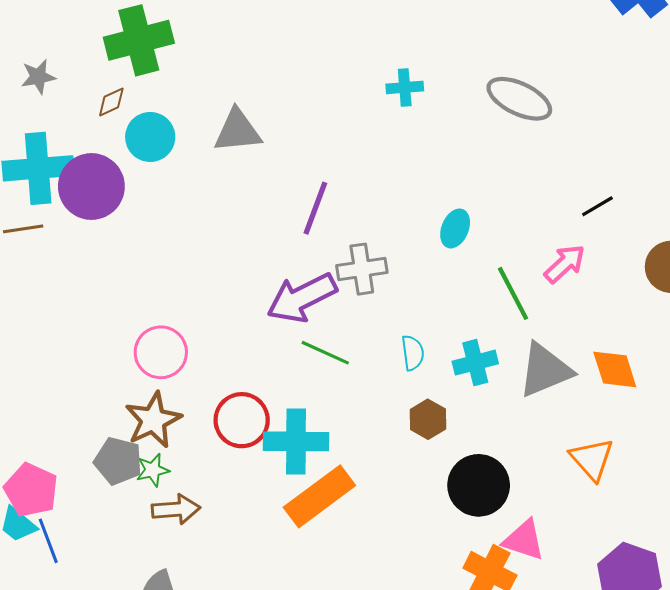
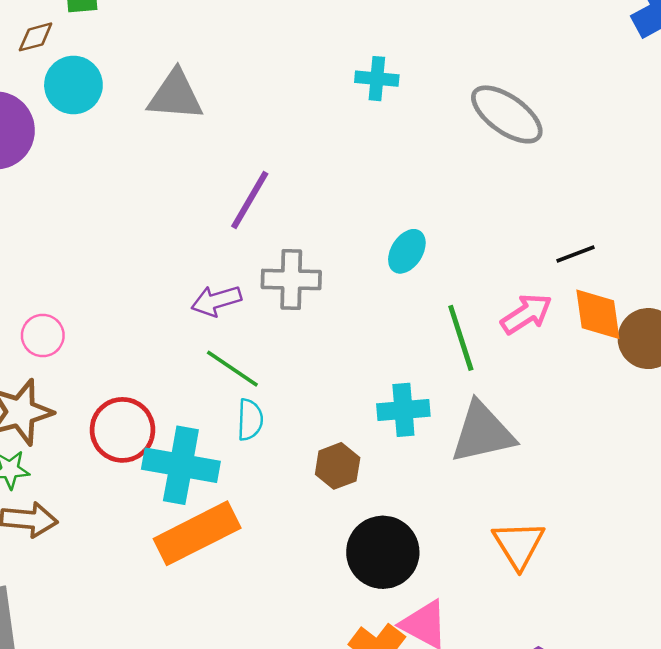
purple arrow: (302, 298) -> (216, 301), size x0.6
pink circle: (161, 352) -> (43, 336), size x0.7
cyan semicircle: (413, 353) -> (250, 420), moved
orange diamond: (615, 369) -> (598, 314), moved

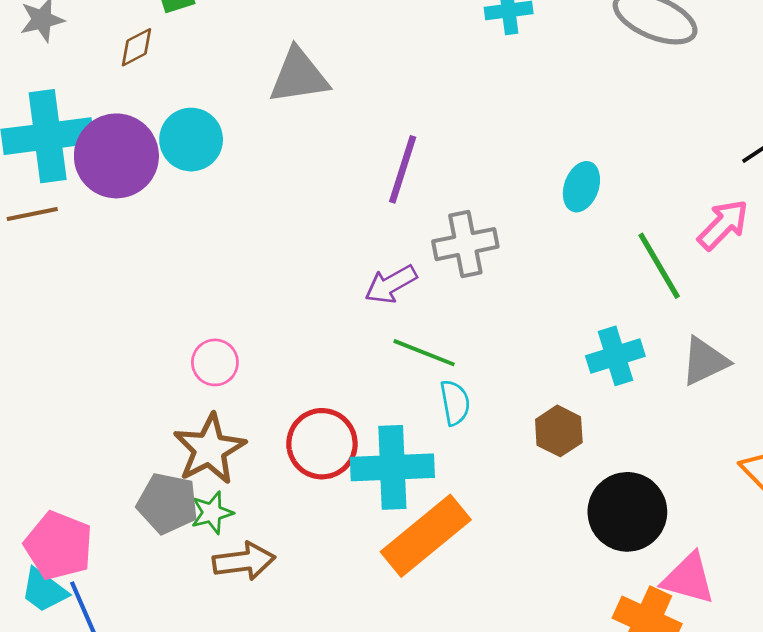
cyan circle: (73, 85) -> (191, 140), moved
gray triangle: (482, 433) -> (705, 361), size x0.7

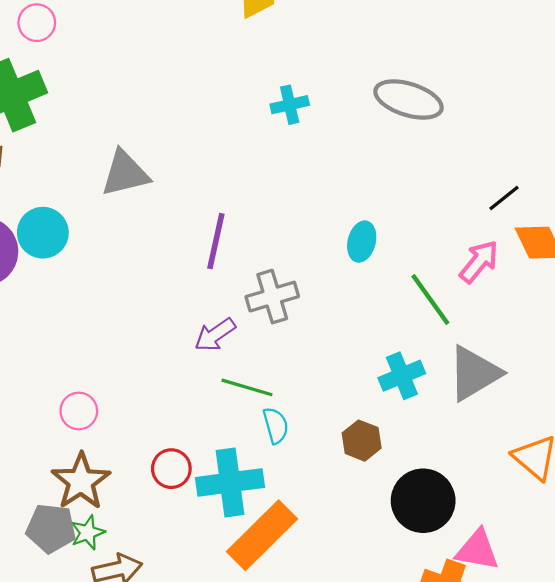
gray triangle: (705, 361) -> (474, 373), size x1.4
red circle: (322, 444) -> (171, 469), size x0.7

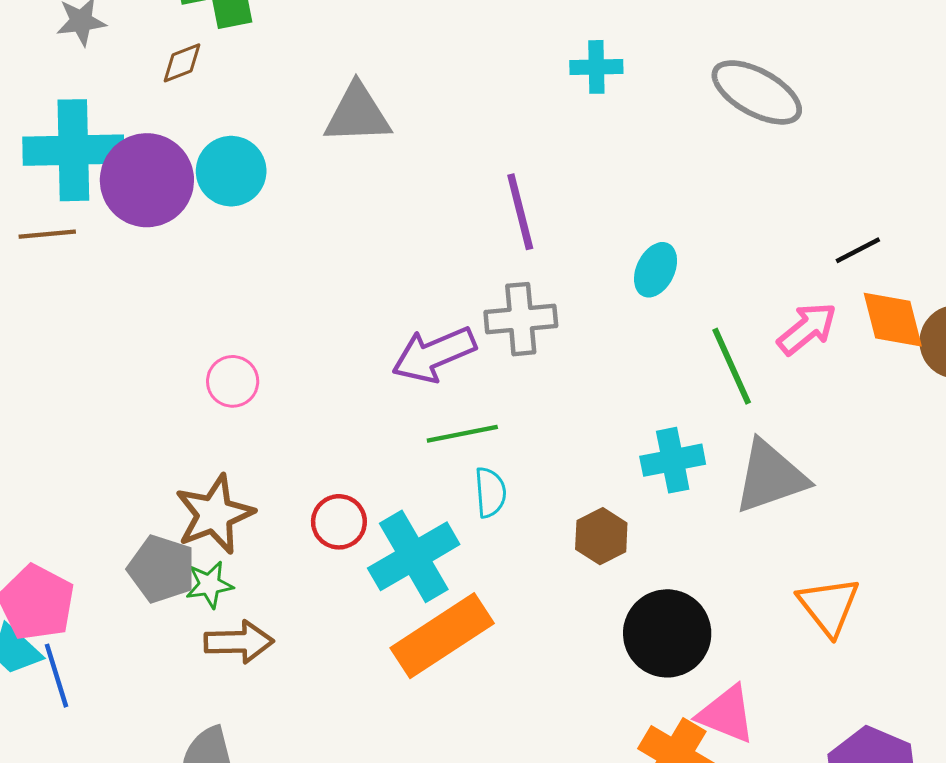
purple line: (216, 241) -> (520, 212), moved, turned -38
purple arrow: (215, 335) -> (434, 354), size x1.4
green line: (247, 387) -> (462, 434), turned -39
pink circle: (79, 411) -> (233, 381), moved
cyan cross: (230, 482) -> (414, 556), turned -34

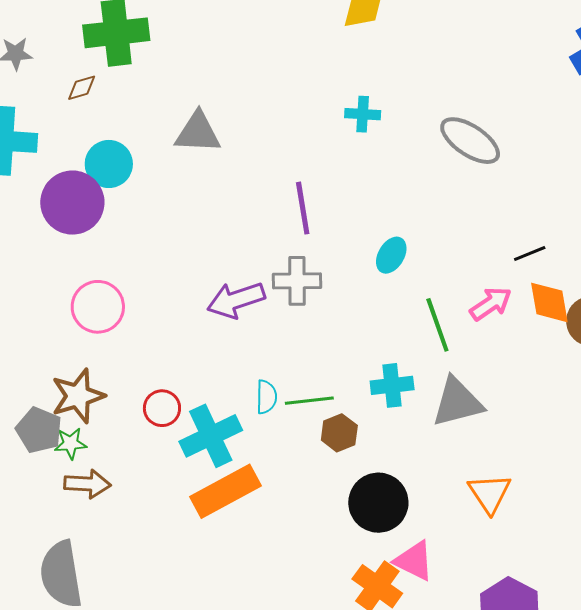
purple circle: (147, 180) -> (72, 203), moved
pink circle: (233, 381) -> (98, 307), size x1.5
green line: (462, 434) -> (309, 401), moved

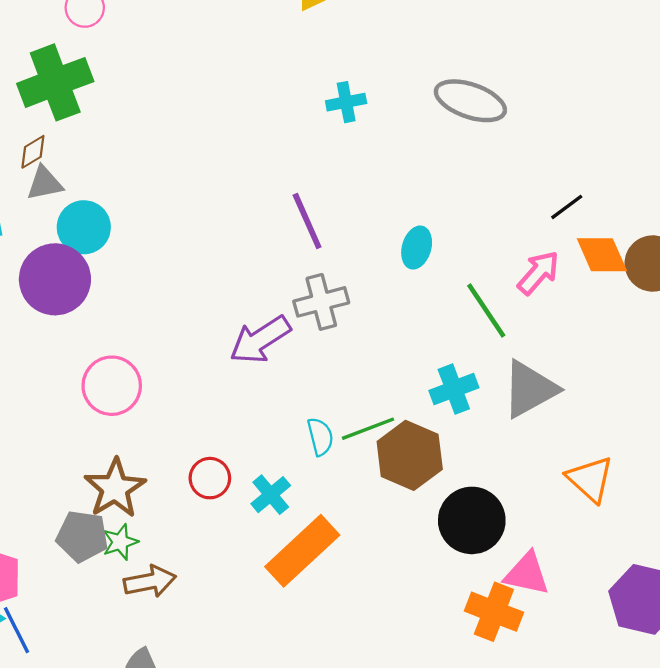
gray triangle: (198, 132) -> (45, 183), moved, size x0.7
brown hexagon: (339, 433) -> (410, 455), size x1.6
cyan cross: (211, 436) -> (271, 495), size x0.6

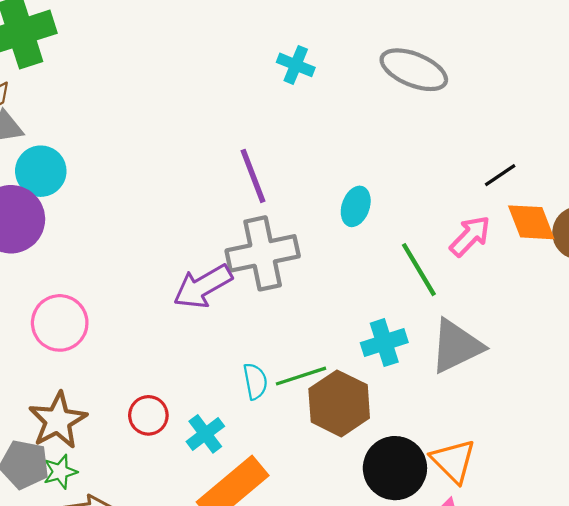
cyan cross: (346, 102) -> (296, 65), turned 30
gray cross: (321, 302) -> (263, 253), size x1.4
orange triangle: (590, 479) -> (453, 461), moved

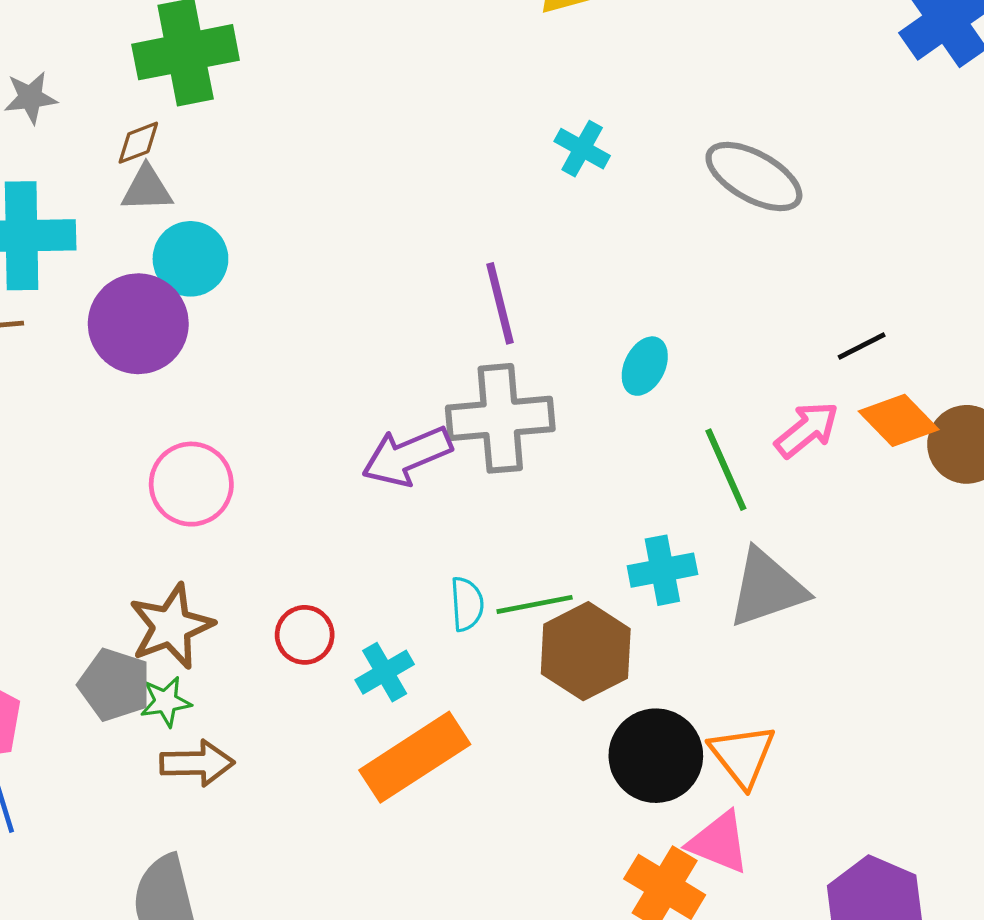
orange diamond: (531, 222) -> (899, 420), turned -30

